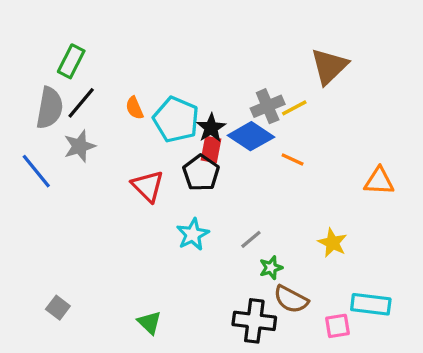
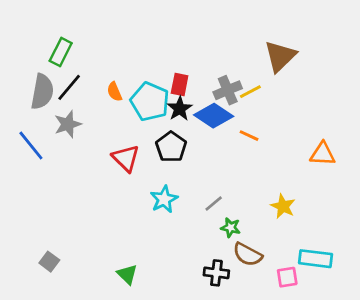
red rectangle: (211, 150) -> (180, 85), moved
green star: (271, 268) -> (231, 228), turned 30
black cross: (254, 321) -> (216, 273), size x0.7

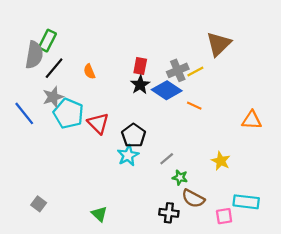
gray semicircle: (42, 92) -> (34, 55), moved
cyan pentagon: (150, 102) -> (68, 113), moved
black pentagon: (171, 147) -> (134, 136), moved

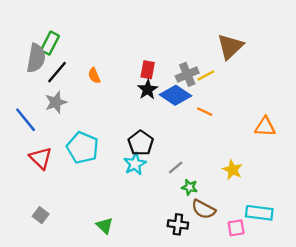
cyan pentagon: (68, 113) -> (83, 148), moved
red triangle: (98, 123) -> (41, 158), moved

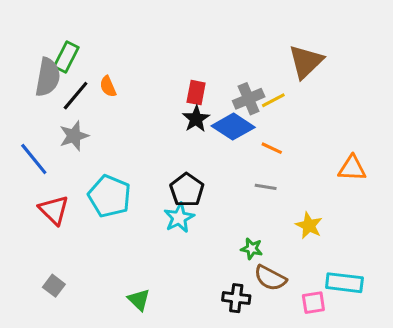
orange semicircle: (94, 76) -> (108, 86), moved
gray line: (176, 167) -> (266, 187), moved, turned 49

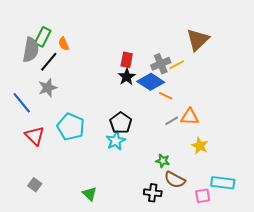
orange semicircle: (108, 86) -> (64, 44), moved
orange line: (272, 148) -> (166, 96), moved
orange triangle: (352, 168) -> (190, 117), moved
gray line: (266, 187) -> (172, 121), turned -40

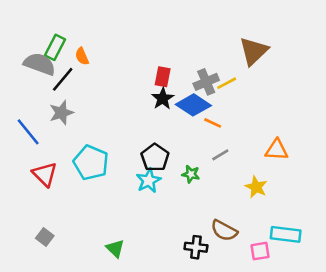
gray semicircle: (31, 50) -> (40, 64), turned -80
orange triangle: (190, 117) -> (277, 150), moved
green star: (163, 161) -> (191, 174), moved

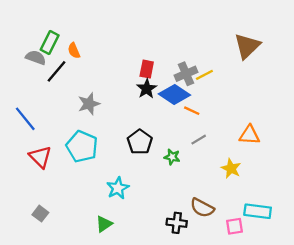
brown triangle: (254, 51) -> (247, 46), moved
gray semicircle: (40, 64) -> (36, 58), size x0.7
gray star: (61, 113) -> (89, 104), moved
cyan star: (149, 181) -> (118, 188), moved
green triangle: (115, 248) -> (104, 224), turned 42

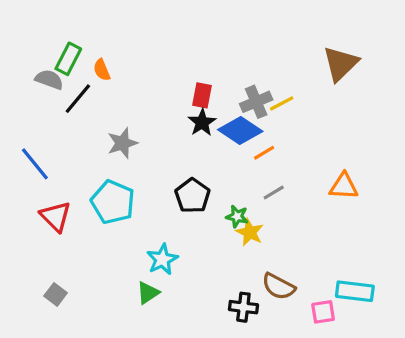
orange line: (192, 111) -> (264, 153), turned -56
yellow star: (231, 168) -> (250, 232), moved
green triangle: (104, 224) -> (148, 293), moved

